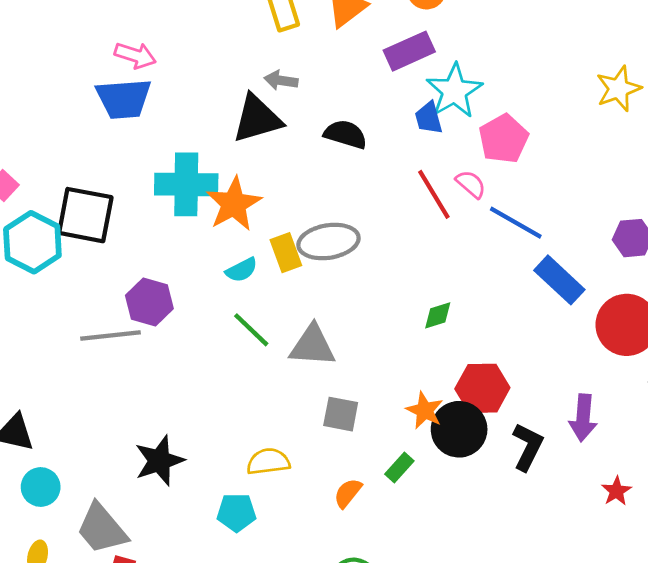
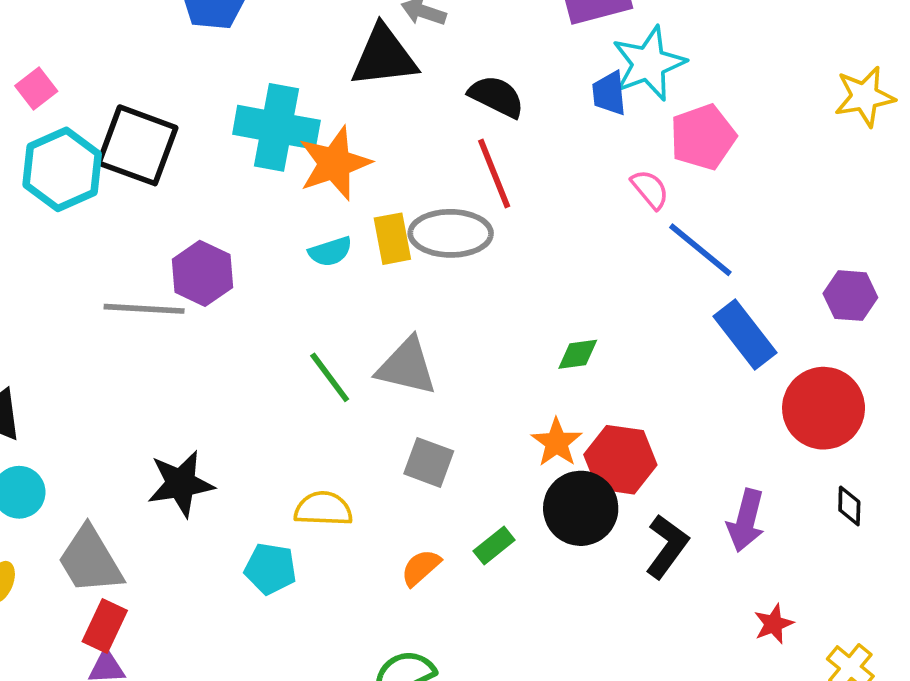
red line: (434, 194) -> (494, 174), moved
green line: (251, 330) -> (330, 377), moved
orange star: (425, 411) -> (557, 442), moved

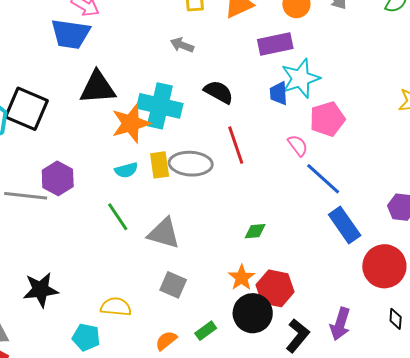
black triangle: (384, 56) -> (98, 88), moved
cyan cross: (276, 127) -> (160, 106), moved
red line: (494, 174) -> (236, 145), moved
green line: (330, 377) -> (118, 217), moved

